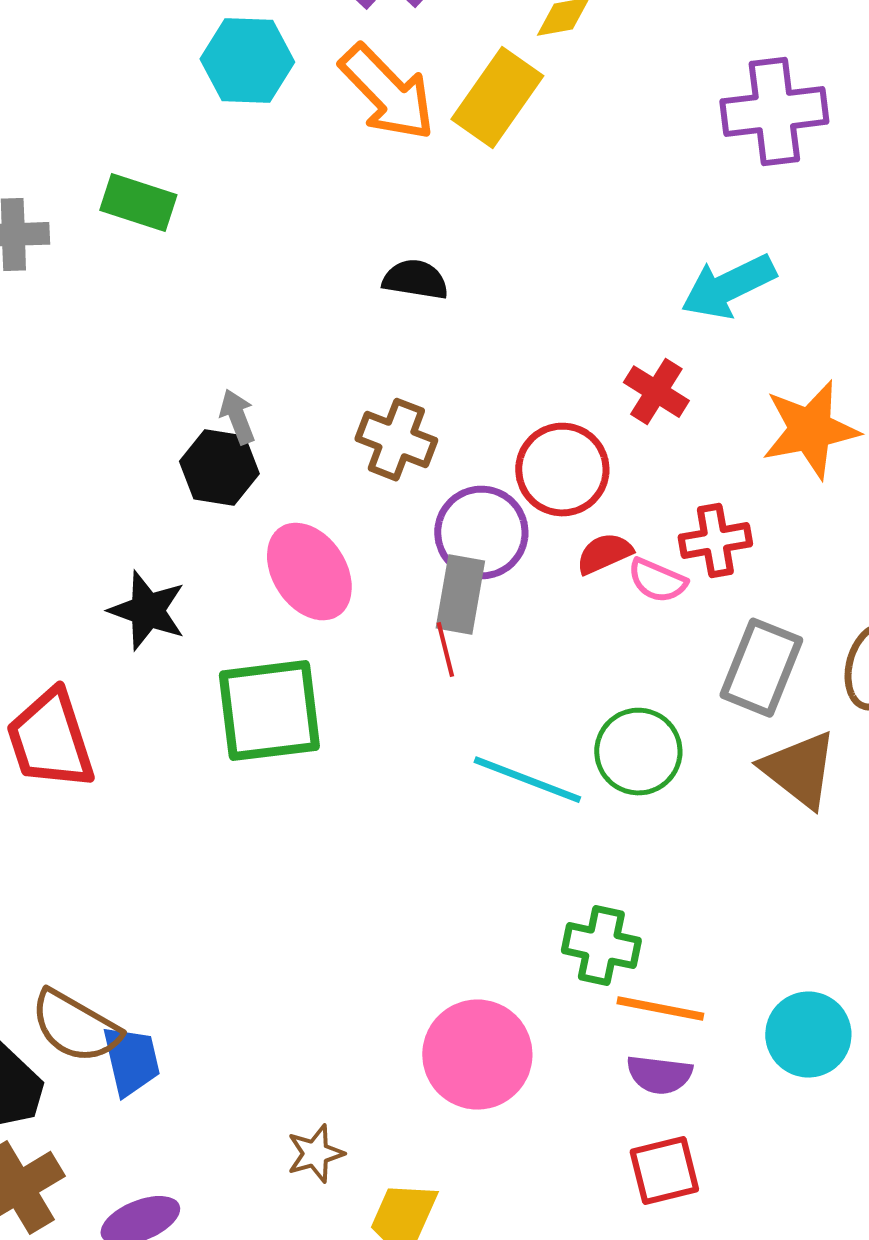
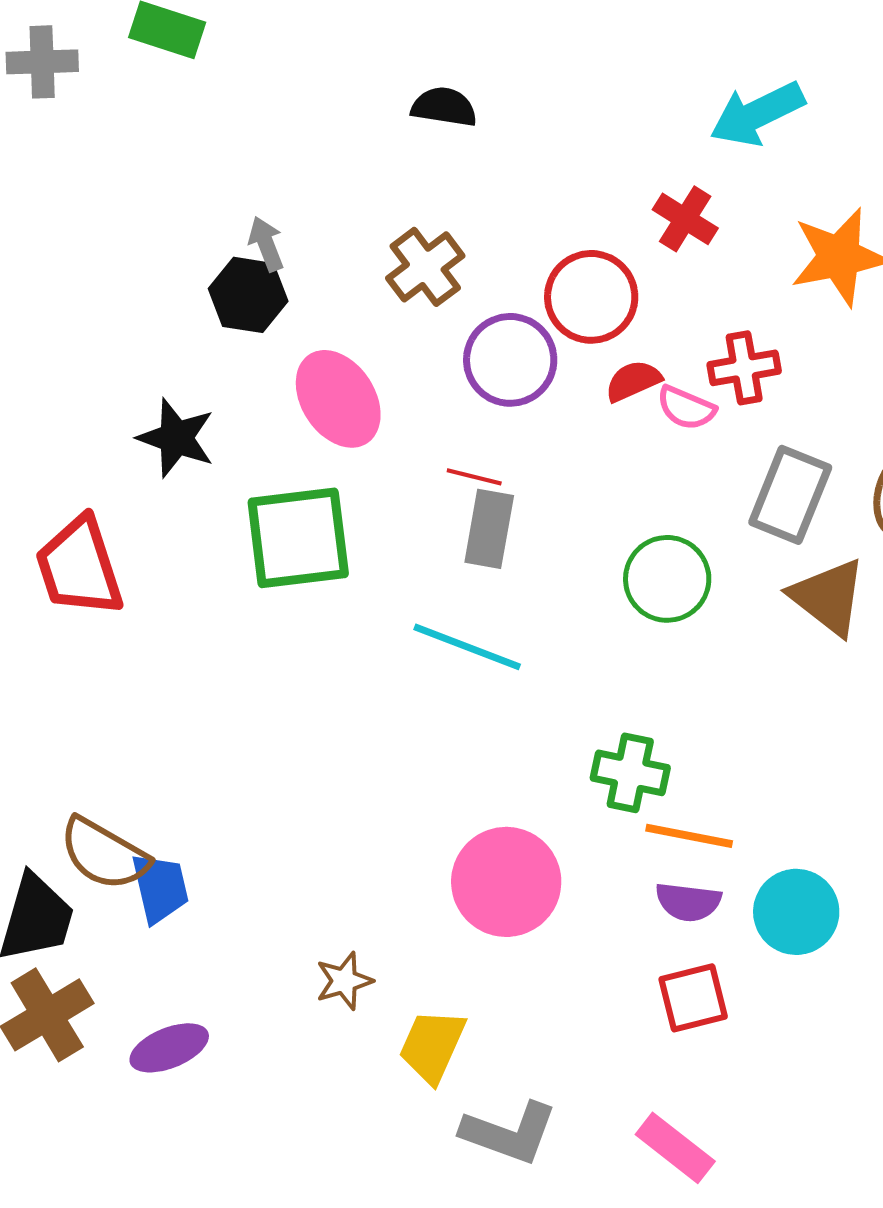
brown cross: (396, 440) -> (425, 267), turned 32
gray rectangle: (460, 595) -> (489, 529), moved
red line: (445, 650) -> (474, 477), turned -62
cyan line: (527, 780) -> (467, 647), moved
cyan circle: (808, 1035) -> (796, 912), moved

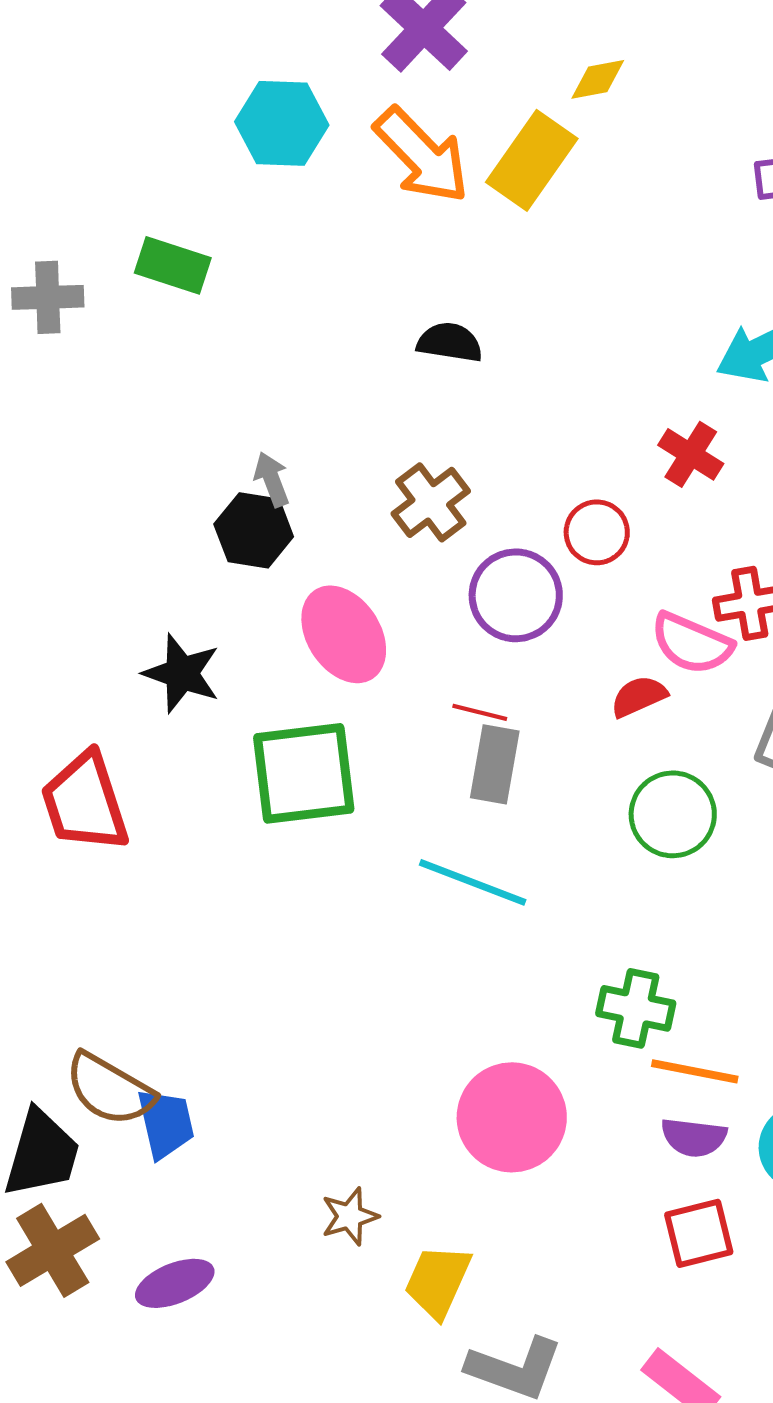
red circle: (591, 297) -> (597, 532), size x0.7
red semicircle: (633, 381) -> (639, 696), moved
pink semicircle: (686, 408) -> (692, 643), size x1.4

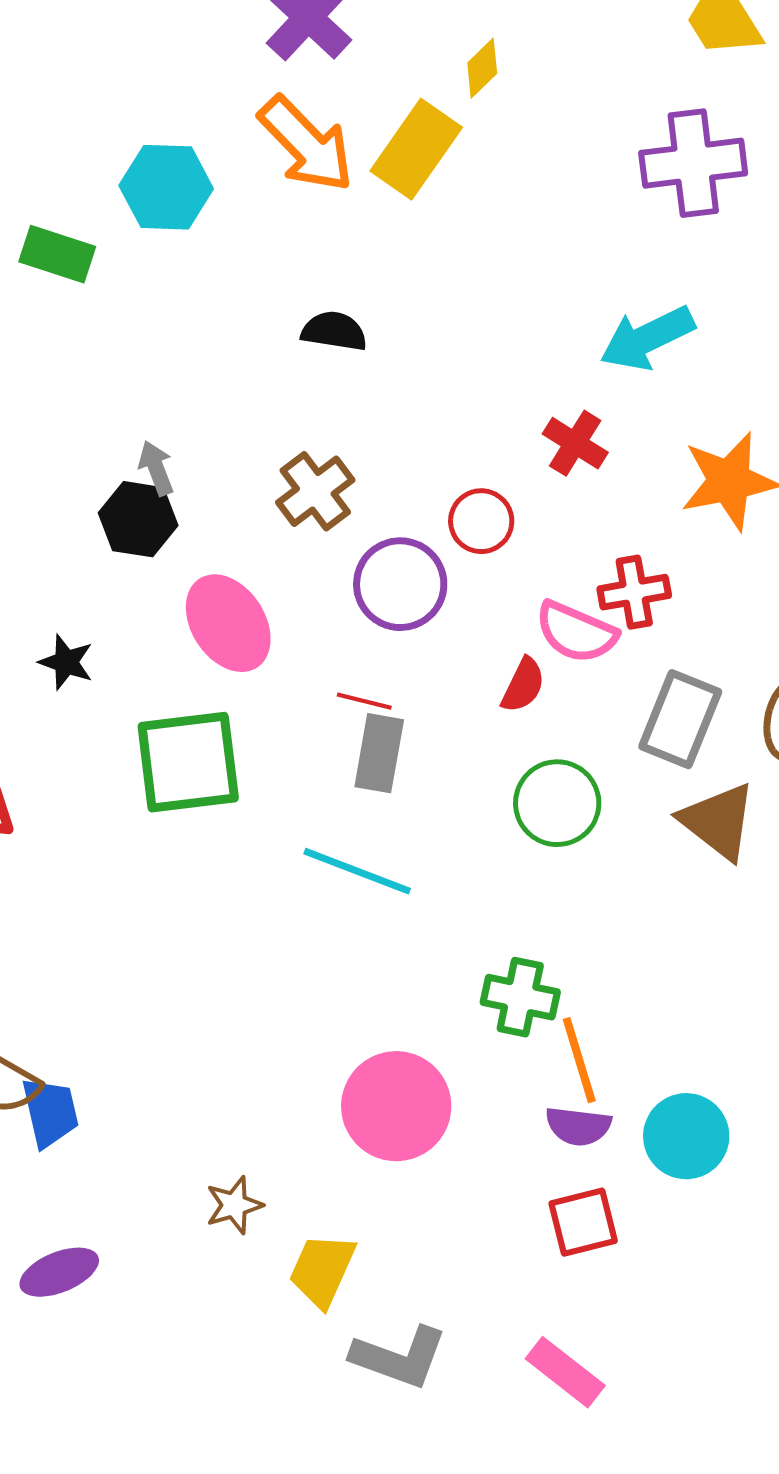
yellow diamond: (598, 79) -> (482, 68), turned -34
cyan hexagon: (282, 123) -> (166, 187), moved
black star: (182, 673) -> (66, 662), size x0.7
red semicircle: (639, 696) -> (523, 685), turned 140
orange line: (695, 1071) -> (579, 1060), turned 62

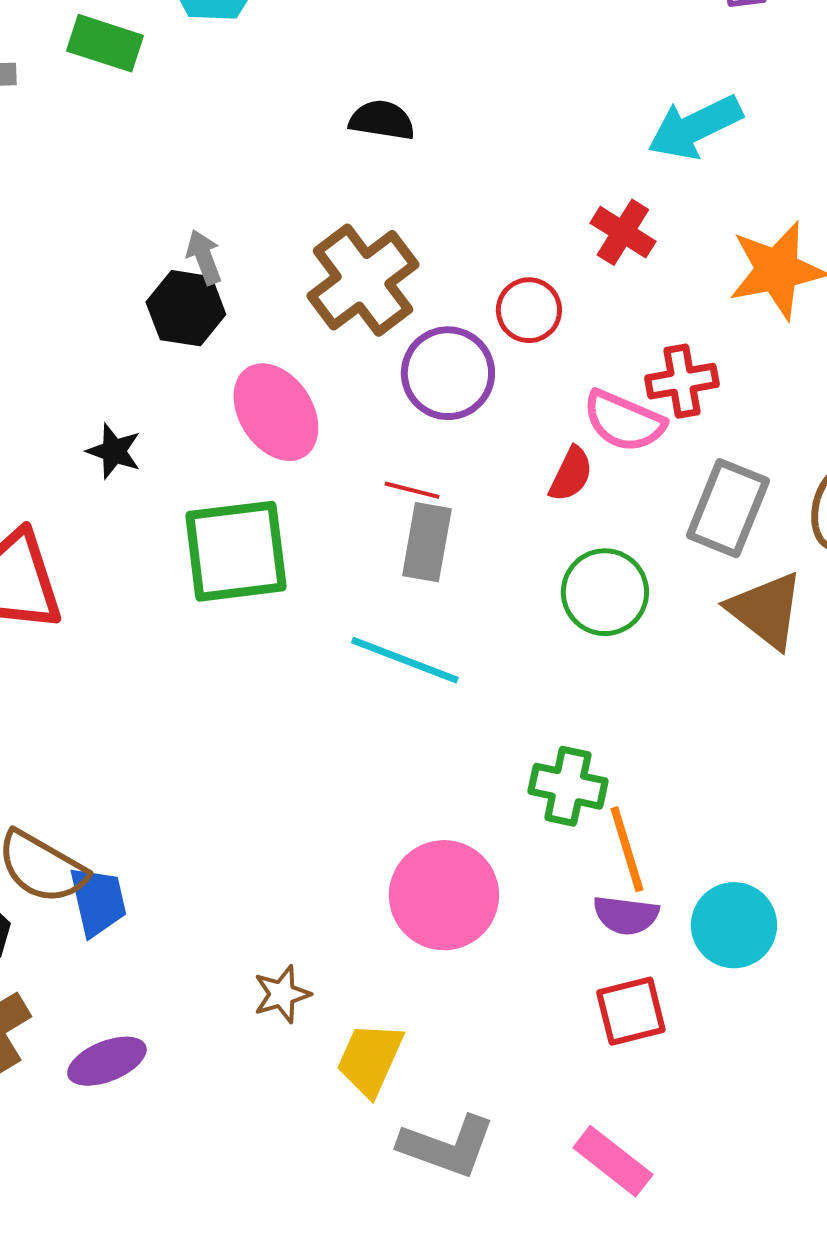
brown cross: (315, 491) -> (363, 280), size x1.4

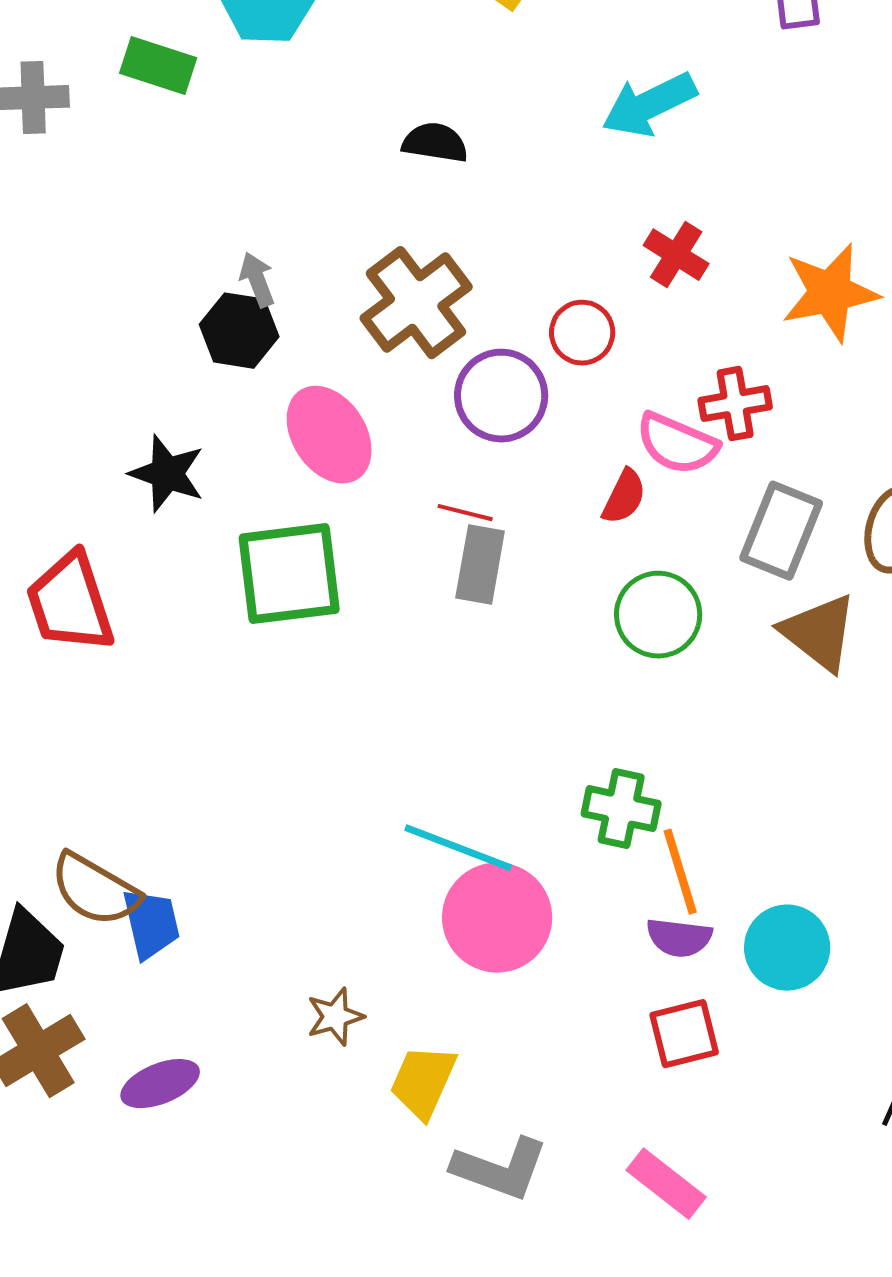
cyan arrow: (695, 127) -> (649, 105), moved
black star: (114, 451) -> (167, 474), size x1.4
cyan line: (405, 660) -> (458, 848), moved

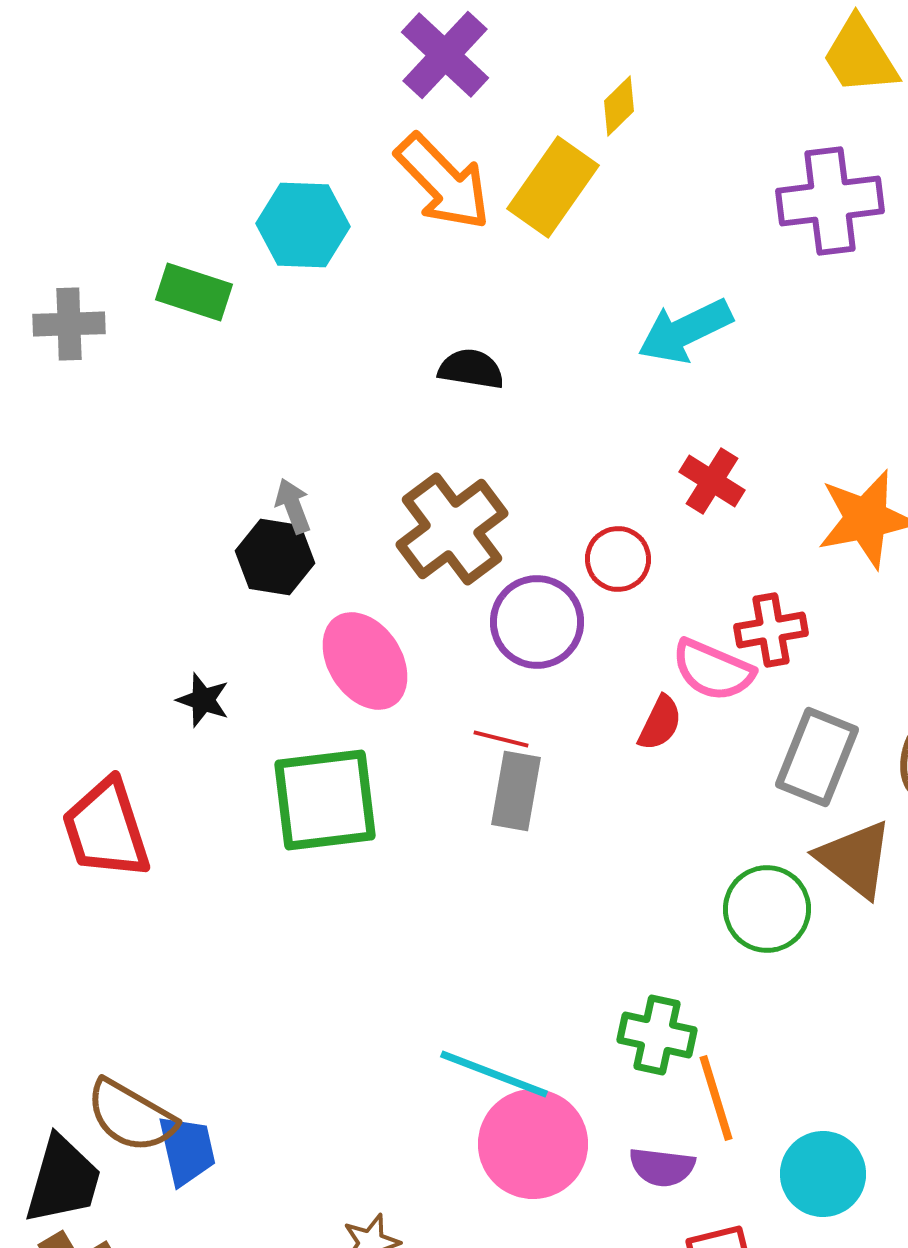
black star: (167, 474) -> (203, 700), size x0.7
green circle: (658, 615) -> (767, 909), moved
purple semicircle: (679, 938) -> (662, 1167), moved

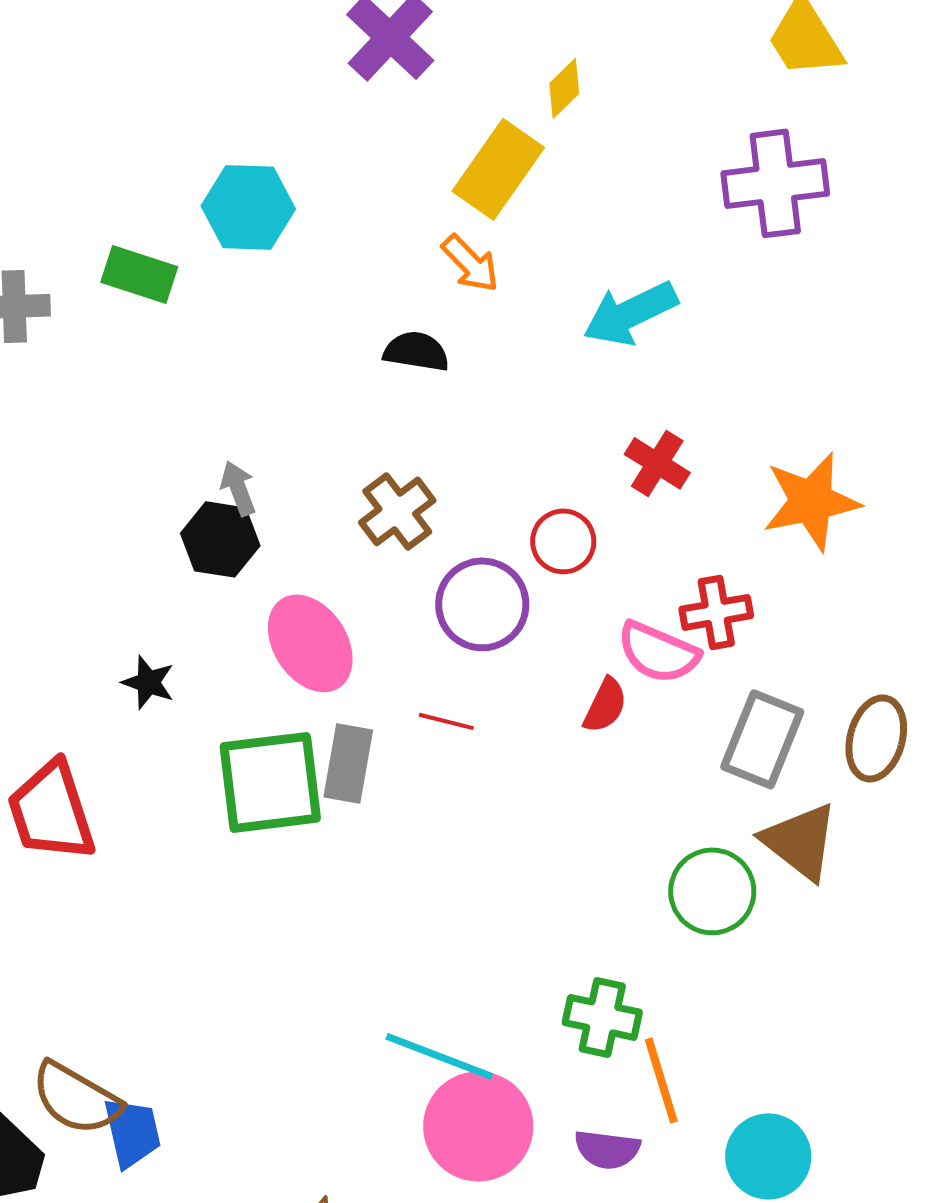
orange arrow: (443, 182) -> (470, 263), moved, size x0.6
brown cross: (452, 529) -> (397, 511), size x0.7
gray rectangle: (516, 791) -> (348, 763), moved

